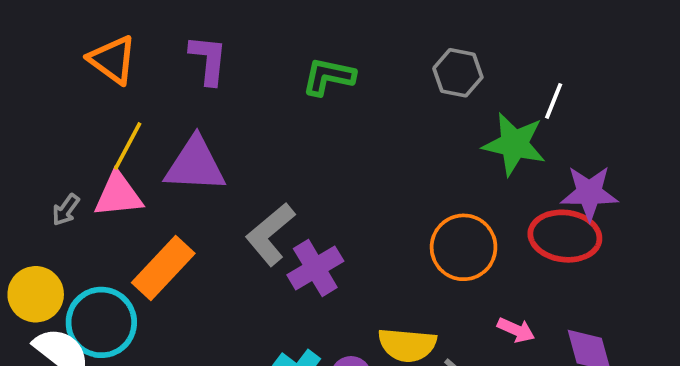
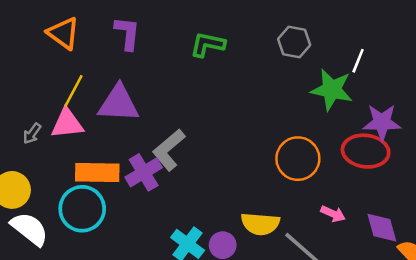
orange rectangle: (163, 268) -> (97, 172), turned 48
purple cross: (315, 268) -> (144, 172), moved
cyan circle: (101, 322) -> (82, 209), moved

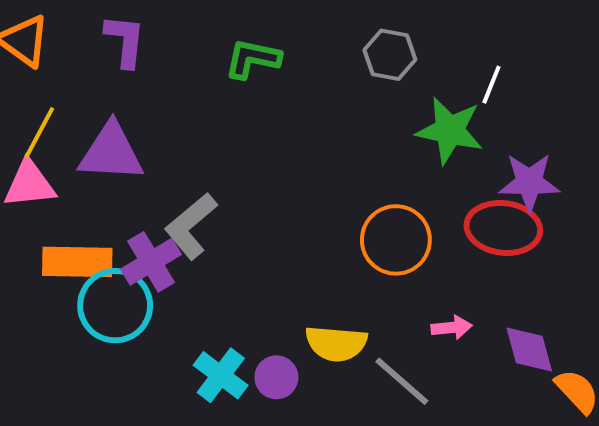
cyan circle: (82, 209) -> (115, 306), moved
pink arrow: (333, 214) -> (452, 328), turned -30

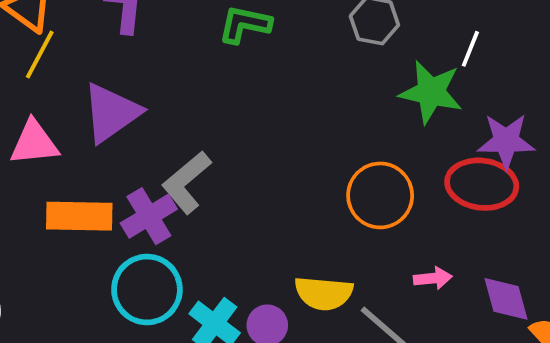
yellow line: (39, 132) -> (40, 54), moved
purple triangle: (111, 152) -> (111, 113), turned -38
cyan circle: (115, 306) -> (147, 289), moved

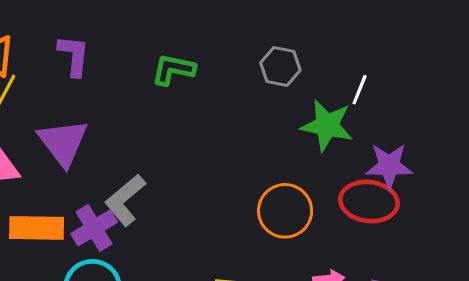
purple triangle: (111, 113) -> (63, 143), turned -32

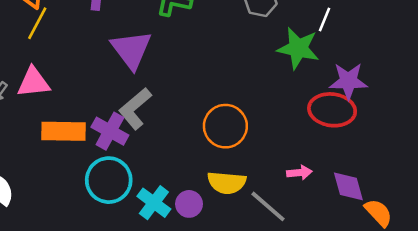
purple triangle: (63, 143) -> (131, 50), moved
orange circle: (285, 211) -> (225, 126), moved
purple cross: (94, 228) -> (110, 131), turned -30

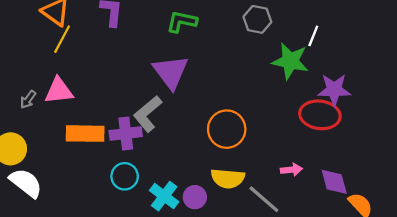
purple triangle: (131, 50) -> (171, 72), moved
purple cross: (110, 131) -> (126, 134), turned -36
cyan circle: (109, 180) -> (125, 176), size x0.7

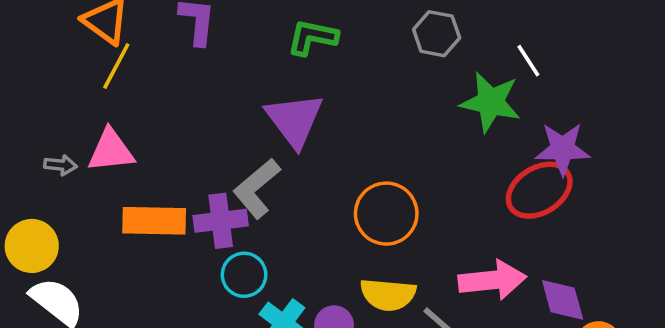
white line: (313, 36) -> (528, 61), turned -55
gray arrow: (28, 99) -> (61, 165), turned -120
red ellipse: (320, 115) -> (539, 190), turned -39
pink arrow: (291, 170) -> (492, 280), size x1.8
cyan circle: (125, 176) -> (244, 275), moved

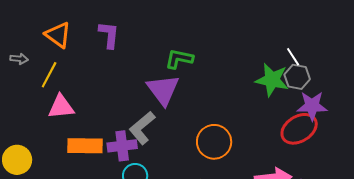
gray hexagon: (437, 34) -> (297, 77), moved
green L-shape: (312, 37) -> (179, 59), moved
yellow line: (116, 66) -> (49, 75), moved
gray arrow: (61, 165) -> (19, 59), moved

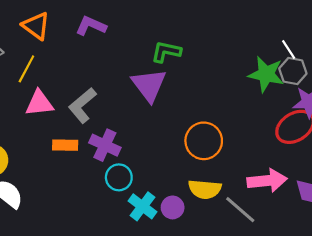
purple L-shape: (109, 35) -> (91, 26), turned -72
gray L-shape: (142, 128) -> (82, 105), moved
orange rectangle: (85, 146) -> (65, 145), size x0.7
purple cross: (122, 146) -> (105, 145), turned 32

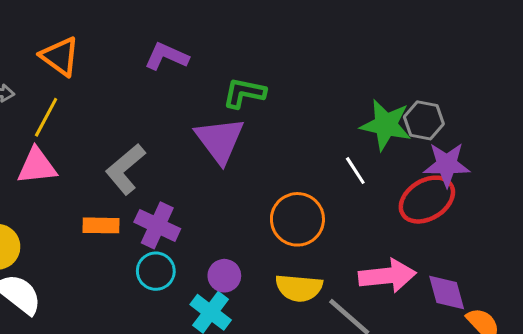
purple L-shape: (91, 26) -> (166, 56), moved
white line: (289, 50) -> (355, 171), moved
pink triangle: (39, 103) -> (37, 166), moved
cyan circle: (119, 177) -> (156, 271), moved
purple circle: (173, 207) -> (224, 276), moved

